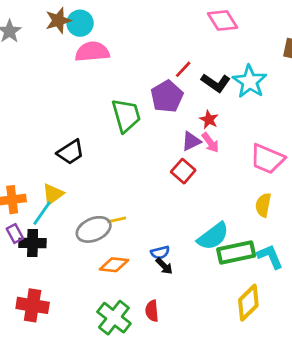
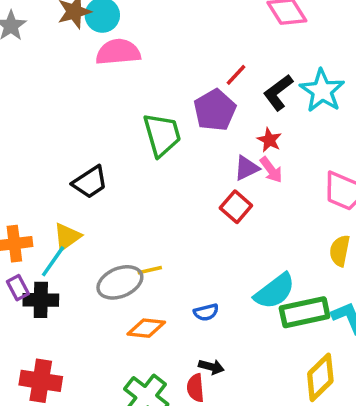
black L-shape: (216, 83) -> (278, 92), turned 108
black arrow: (164, 266) -> (211, 367), moved, turned -30

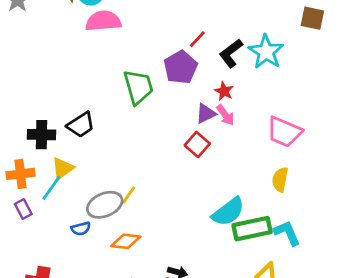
yellow line: (150, 270) -> (129, 195), turned -42
black cross: (41, 300) -> (42, 135), moved
blue semicircle: (206, 312) -> (81, 229), moved

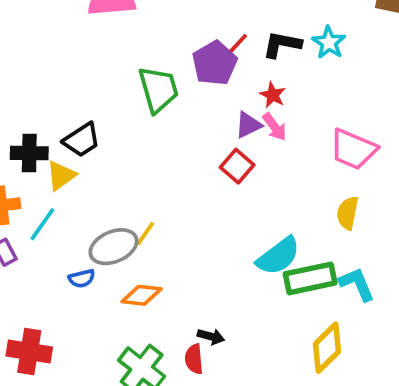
red line: (197, 39) -> (237, 44), moved
cyan star: (266, 52) -> (329, 43), size x0.7
black L-shape: (231, 53) -> (282, 44), turned 48
yellow triangle: (63, 168) -> (61, 175), moved

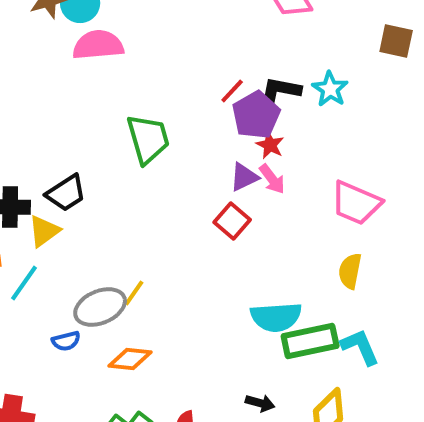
purple pentagon: (215, 63) -> (256, 115), moved
cyan semicircle: (278, 256) -> (276, 317), turned 33
black arrow: (211, 337) -> (260, 403), moved

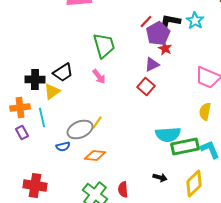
pink arrow: (272, 179) -> (99, 76), moved
cyan line: (24, 283) -> (42, 118), turned -48

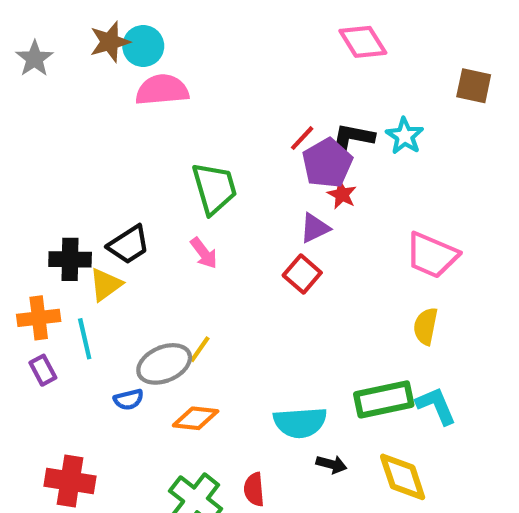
cyan semicircle: (168, 134) -> (300, 422), moved
yellow diamond: (194, 184) -> (403, 477), turned -64

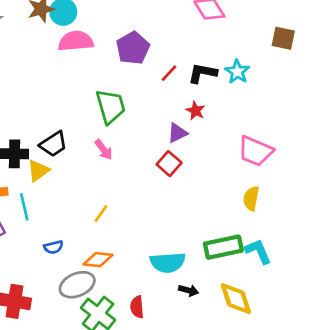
purple pentagon: (327, 163) -> (133, 48), moved
gray ellipse: (164, 364) -> (77, 285), moved

